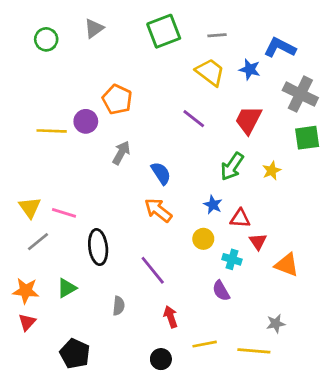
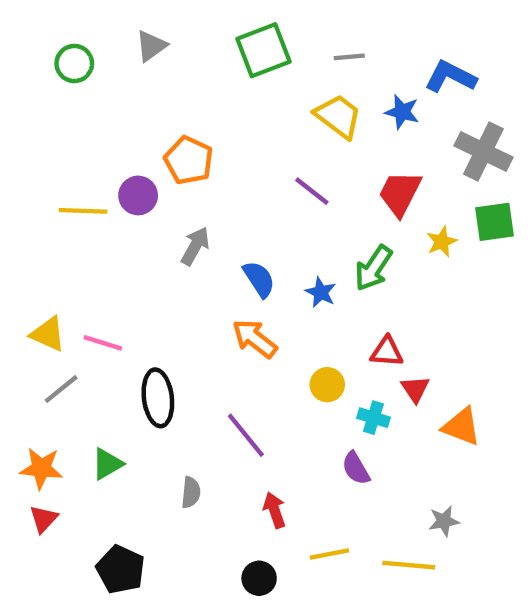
yellow star: (272, 171) -> (442, 242), moved
blue star: (213, 205) -> (321, 292), moved
yellow triangle: (30, 207) -> (48, 334), turned -30

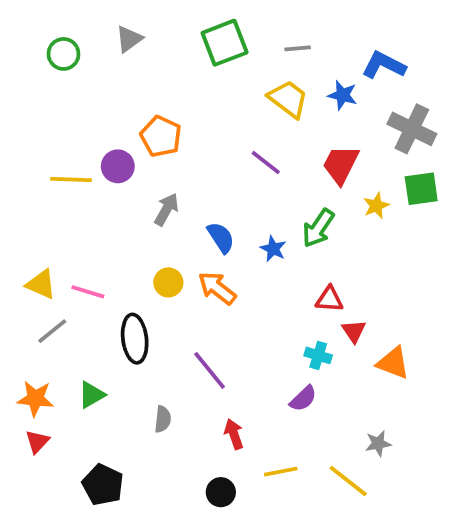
yellow circle: (327, 385) -> (168, 282), moved
purple semicircle: (356, 468) -> (303, 399), turned -104
yellow line: (409, 565) -> (348, 481), turned 33

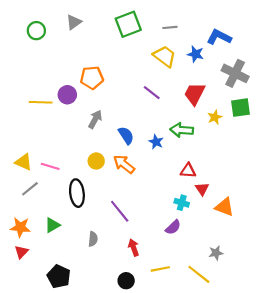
orange pentagon: (161, 136) -> (92, 78), turned -30
green arrow: (318, 228) -> (182, 130), turned 60

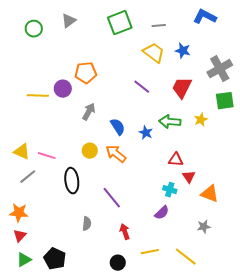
blue L-shape: (219, 37) -> (205, 17), moved
gray cross: (235, 73) -> (220, 69), turned 35
yellow star: (215, 117) -> (201, 120), moved
green triangle: (52, 225) -> (24, 260), moved
gray star: (216, 253) -> (204, 227), moved

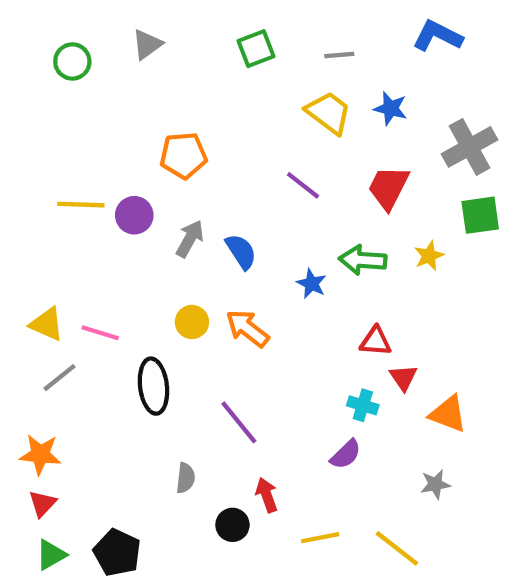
green square: (120, 23) -> (256, 49), size x0.7
purple circle: (63, 89) -> (134, 215), moved
blue semicircle: (118, 127) -> (241, 252), moved
black circle: (118, 263) -> (232, 525), moved

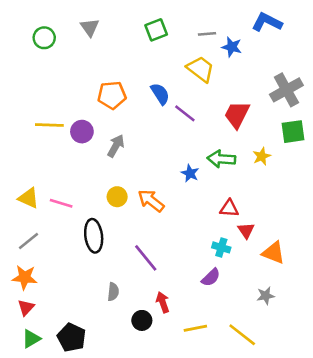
gray triangle: (147, 44) -> (90, 27), turned -30
blue star: (391, 108) -> (232, 47), moved
blue semicircle: (241, 252) -> (160, 94), moved
gray line: (60, 378) -> (29, 241), moved

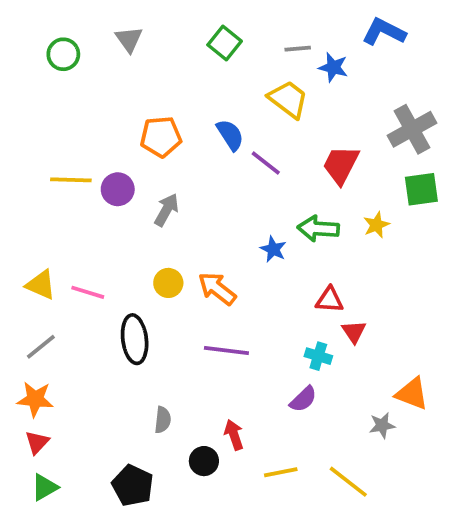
green square: (156, 30) -> (225, 43), turned -30
orange triangle: (273, 253) -> (412, 394), moved
purple line: (146, 258) -> (226, 350), moved, turned -44
black pentagon: (72, 337) -> (133, 485), moved

